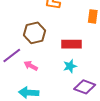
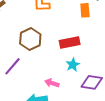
pink arrow: (31, 66) -> (52, 83), moved

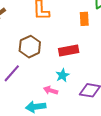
cyan star: (73, 65) -> (62, 75), moved

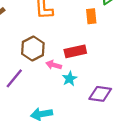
pink arrow: (51, 90) -> (54, 65), moved

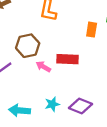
cyan star: (70, 79) -> (52, 104), moved

